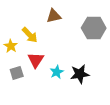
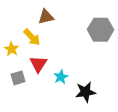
brown triangle: (54, 16) -> (46, 17), moved
black star: (80, 74) -> (86, 92), moved

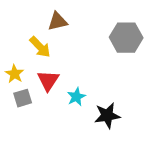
yellow star: (12, 49) -> (14, 74), moved

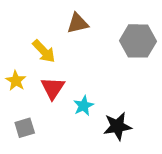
brown triangle: (58, 21) -> (78, 23), moved
gray square: (23, 98) -> (25, 128), moved

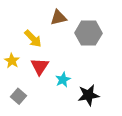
gray hexagon: (138, 41) -> (88, 33), moved
gray square: (25, 128) -> (19, 96), turned -32

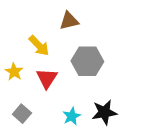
gray hexagon: (88, 33) -> (87, 61), moved
cyan star: (63, 80) -> (72, 116), moved

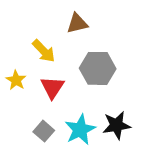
gray square: (22, 114) -> (44, 131), moved
cyan star: (72, 116) -> (80, 130), size x1.5

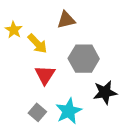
yellow star: (16, 80) -> (14, 30), moved
black star: (117, 125) -> (105, 92), moved

